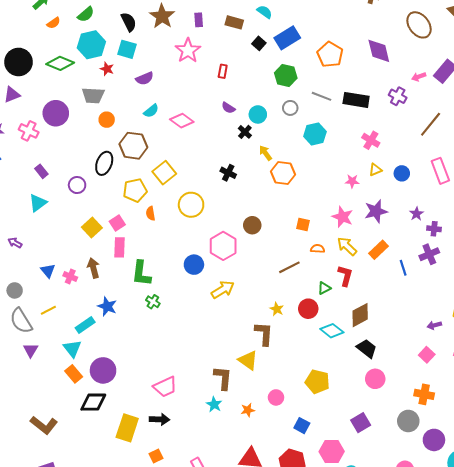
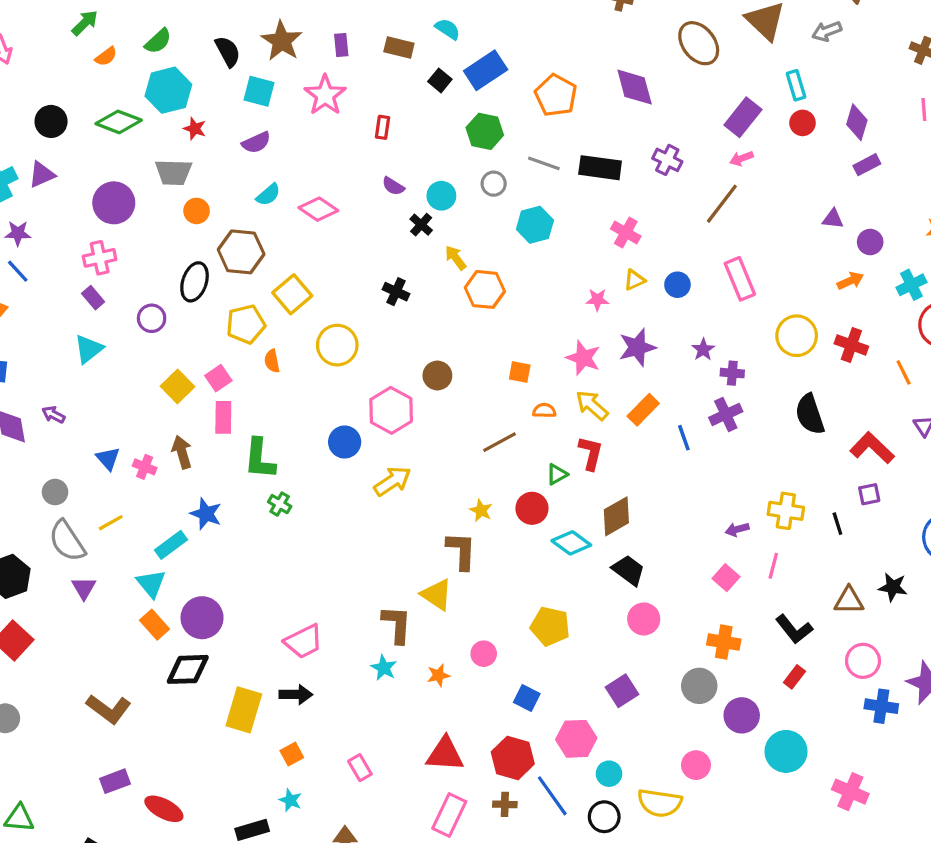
cyan square: (127, 49) -> (259, 91), moved
black circle: (19, 62) -> (51, 121), size x0.7
pink arrow: (419, 77) -> (741, 158), moved
pink cross: (29, 131) -> (100, 258), moved, turned -36

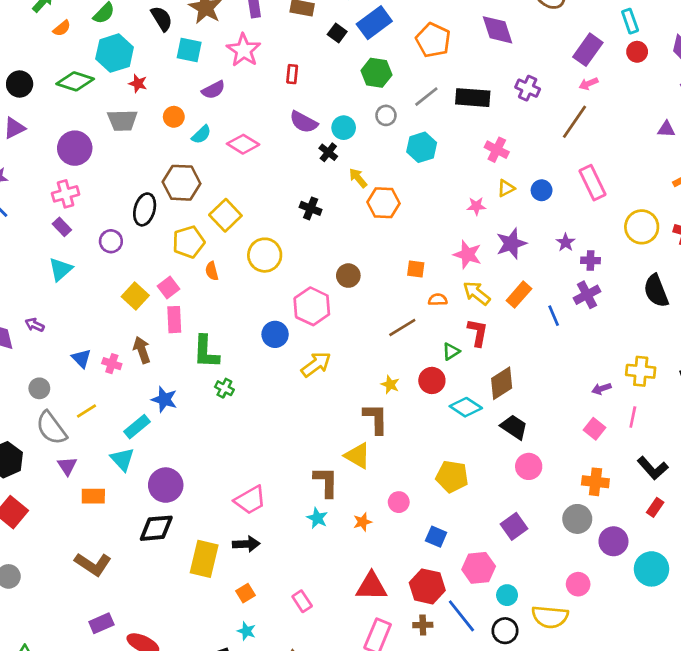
purple semicircle: (256, 143) -> (213, 90), moved
gray line: (544, 163) -> (426, 97), turned -55
purple semicircle: (393, 186) -> (304, 122), size x1.5
orange circle: (197, 211) -> (174, 117), moved
orange rectangle: (155, 625) -> (93, 496), moved, turned -45

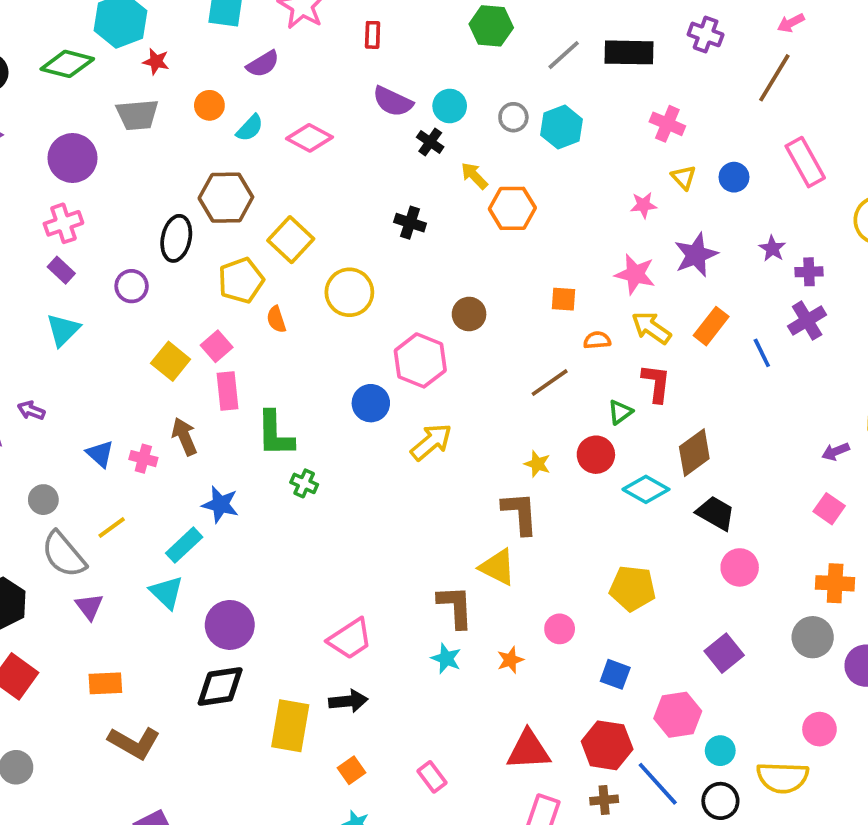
gray circle: (386, 115) -> (513, 117), moved
yellow triangle: (506, 188) -> (684, 177), turned -42
orange rectangle: (93, 496) -> (105, 683), moved

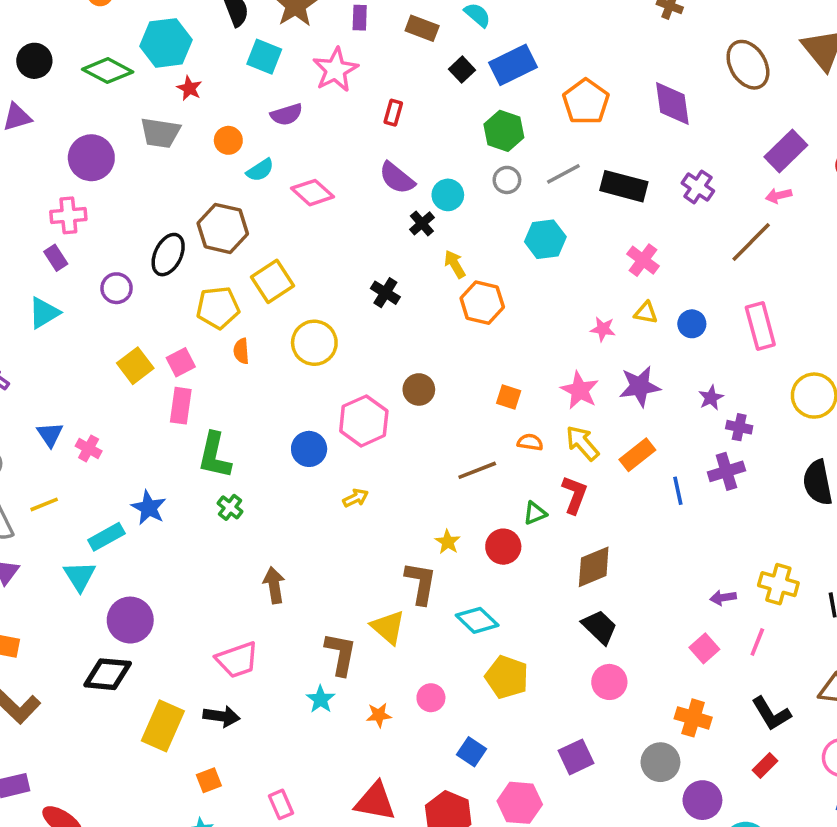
gray circle: (513, 117) -> (507, 180), moved
yellow triangle: (684, 177) -> (646, 313), turned -50
brown arrow: (184, 437) -> (274, 585), moved
yellow arrow: (431, 442) -> (356, 498), size x0.6
cyan diamond: (646, 489) -> (477, 620), moved

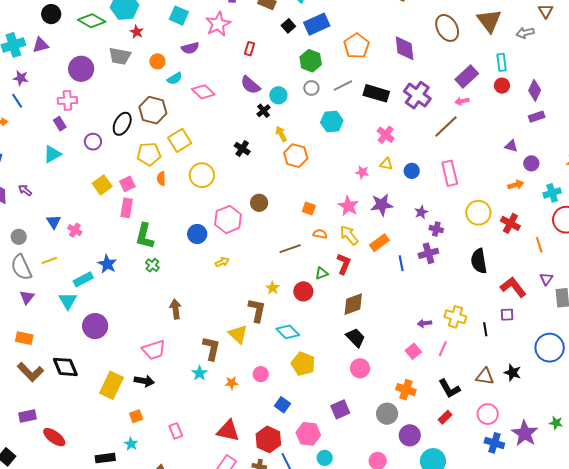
purple cross: (698, 187) -> (417, 95), size x1.5
black diamond: (108, 674) -> (65, 367), moved, turned 60

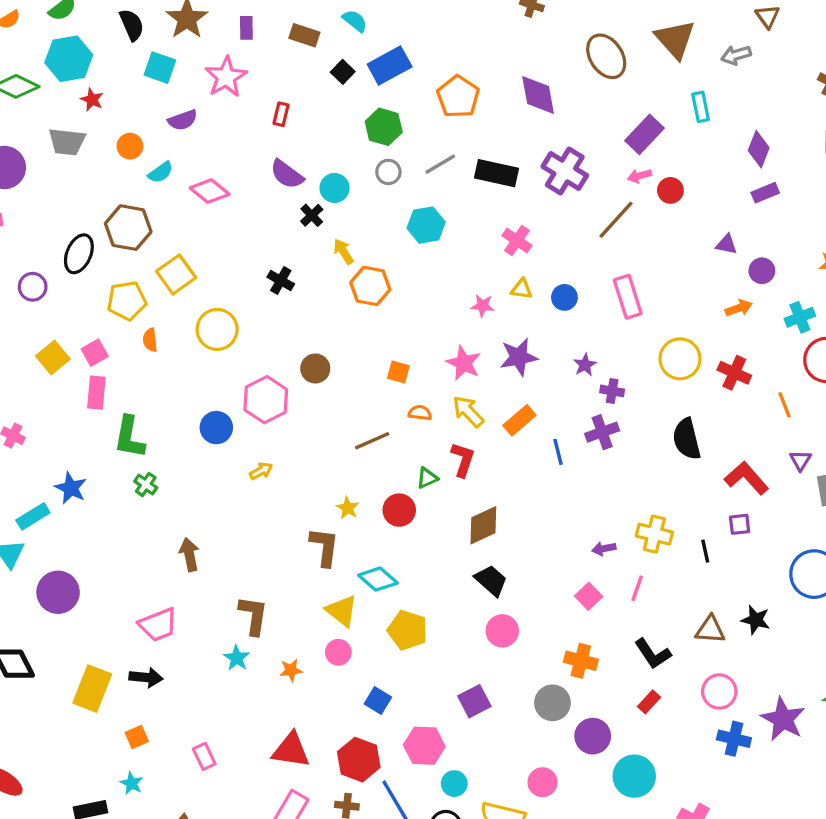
red circle: (502, 86) -> (670, 190), moved
yellow triangle: (238, 334) -> (342, 611), moved

